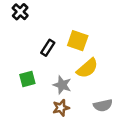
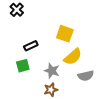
black rectangle: (48, 48) -> (31, 46), moved, turned 32
gray semicircle: (103, 105) -> (86, 76), moved

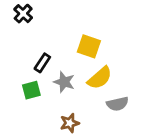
black rectangle: (31, 46) -> (42, 63), turned -32
gray star: (52, 71) -> (64, 82), moved

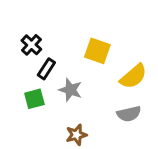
black cross: (23, 14) -> (31, 45), moved
yellow semicircle: (100, 78) -> (133, 76), moved

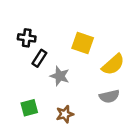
black cross: (31, 45) -> (27, 38), turned -36
green square: (34, 99) -> (29, 108), moved

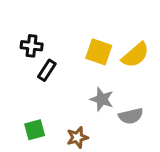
yellow semicircle: (113, 65) -> (135, 55), moved
gray star: (60, 76) -> (102, 99), moved

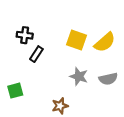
gray semicircle: (131, 116) -> (108, 79), moved
green square: (35, 130) -> (15, 91), moved

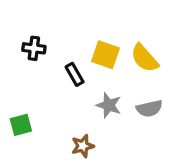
yellow semicircle: (105, 42) -> (145, 58), turned 90
black rectangle: (36, 54) -> (75, 74), moved, turned -63

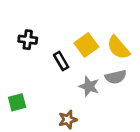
yellow square: (105, 55) -> (86, 45), turned 35
gray semicircle: (149, 109) -> (116, 77), moved

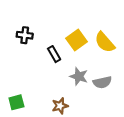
gray semicircle: (116, 77) -> (102, 82), moved
green square: (17, 102) -> (16, 102), moved

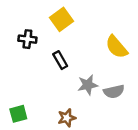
yellow square: (76, 40) -> (62, 19), moved
gray star: (79, 76) -> (88, 85), turned -30

